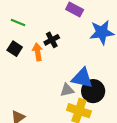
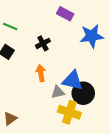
orange arrow: (38, 52) -> (41, 73), moved

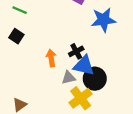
black cross: (43, 43) -> (76, 51), moved
yellow cross: (69, 112) -> (81, 98), turned 35

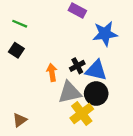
blue triangle: (84, 66) -> (96, 70), moved
gray triangle: (69, 78) -> (70, 92), size x1.6

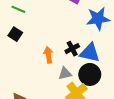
gray triangle: (70, 92) -> (65, 73), size x0.6

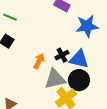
orange arrow: (48, 55) -> (39, 61), turned 35
gray triangle: (65, 73) -> (55, 79), size x1.6

